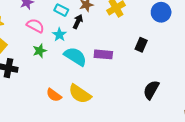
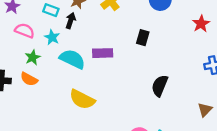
orange semicircle: (54, 95) -> (29, 79), moved

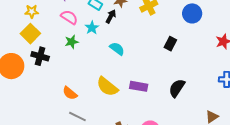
purple rectangle: (103, 53) -> (139, 86), moved
cyan semicircle: (72, 59) -> (117, 49), moved, size x0.7
orange semicircle: (29, 79) -> (70, 93), moved

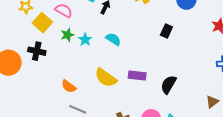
cyan star: (92, 28) -> (85, 40), moved
yellow square: (30, 34) -> (42, 23), moved
black semicircle: (177, 88) -> (168, 85), moved

